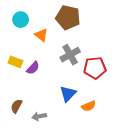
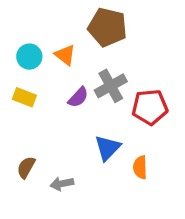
cyan circle: (21, 20) -> (29, 57), moved
purple semicircle: (33, 68) -> (78, 97), moved
orange semicircle: (89, 106) -> (140, 167), turned 112

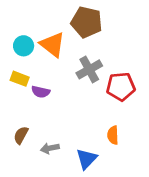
orange triangle: (65, 55) -> (52, 44), size x1.5
purple semicircle: (78, 97) -> (41, 92), moved, turned 60
blue triangle: (108, 148) -> (87, 159), moved

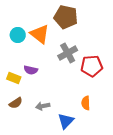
yellow rectangle: (20, 79) -> (14, 78), moved
brown semicircle: (21, 135) -> (16, 103), turned -152
gray arrow: (50, 148) -> (43, 106), moved

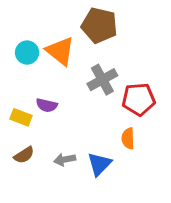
orange semicircle: (86, 103) -> (128, 138), moved
blue triangle: (66, 121) -> (99, 164), moved

